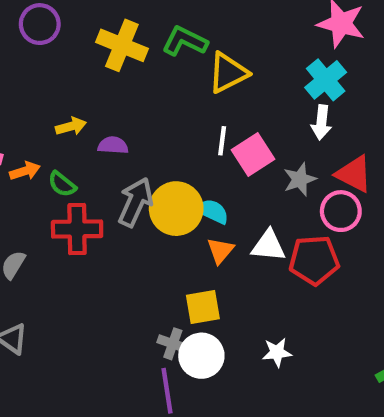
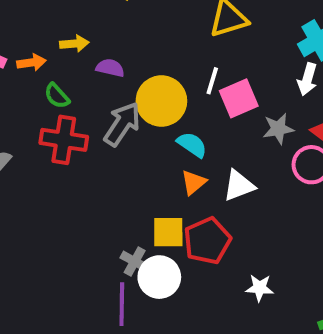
orange arrow: (25, 171) -> (31, 62), moved
yellow circle: (176, 209) -> (161, 101), moved
white triangle: (268, 246) -> (239, 185), turned -36
red pentagon: (314, 260) -> (207, 241), moved, turned -30
white star: (277, 352) -> (260, 288), moved

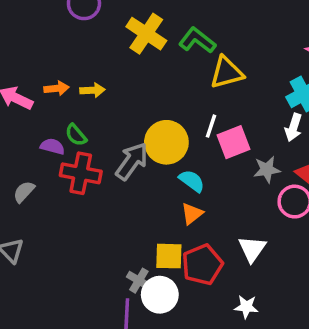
orange arrow: (31, 62) -> (57, 88), moved
purple semicircle: (110, 68) -> (52, 146), moved
white triangle: (239, 185) -> (252, 249), moved, turned -36

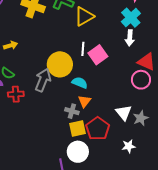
gray star: (267, 170) -> (141, 118), moved
red cross: (81, 173) -> (16, 94), size x0.7
gray cross: (139, 281) -> (72, 111), moved

